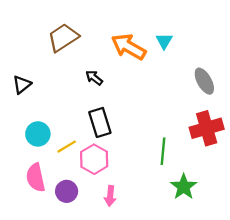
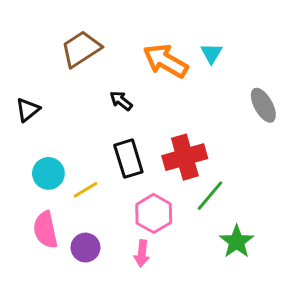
red cross: (207, 128) -> (185, 157), moved
green line: (163, 151) -> (210, 196), turned 35
pink hexagon: (94, 159) -> (154, 213), moved

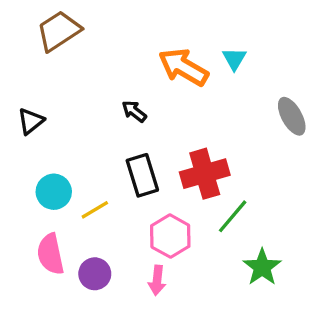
brown trapezoid: (81, 49) -> (59, 31), moved

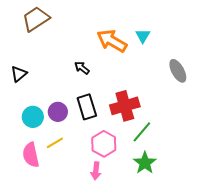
yellow line: (95, 210) -> (55, 143), moved
green star: (262, 267) -> (145, 163), moved
purple circle: (95, 274) -> (58, 112), moved

